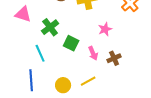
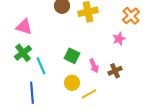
green cross: (50, 27) -> (23, 53), moved
pink star: (105, 29) -> (119, 39), moved
yellow circle: (63, 85) -> (72, 83), moved

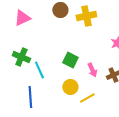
pink triangle: (24, 27) -> (22, 18), moved, turned -42
green cross: (23, 53) -> (21, 57), turned -30

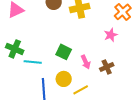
cyan line: (39, 70) -> (33, 62), turned -60
blue line: (30, 97) -> (44, 89), moved

